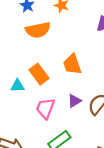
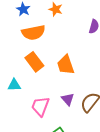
orange rectangle: (39, 74) -> (34, 62), moved
purple triangle: (74, 101) -> (68, 99), turned -40

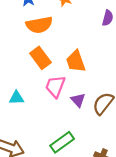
cyan triangle: (14, 85) -> (16, 98), moved
pink trapezoid: (40, 106) -> (55, 86), moved

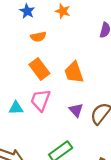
orange semicircle: (39, 25) -> (38, 37), size x0.6
pink trapezoid: (55, 86) -> (40, 100), moved

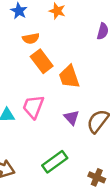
orange rectangle: (39, 69) -> (42, 61), moved

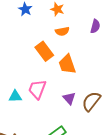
orange semicircle: (31, 38) -> (62, 31), moved

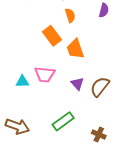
orange semicircle: (62, 31) -> (70, 15), turned -96
pink trapezoid: (37, 89) -> (45, 74), turned -105

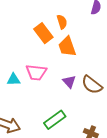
orange semicircle: (70, 15) -> (62, 22), moved
brown semicircle: (100, 87) -> (92, 85), turned -90

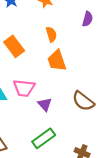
orange rectangle: (43, 33) -> (14, 46), moved
purple triangle: (69, 82) -> (45, 104), moved

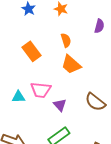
orange trapezoid: (57, 61) -> (71, 65), turned -30

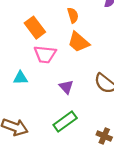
pink trapezoid: (41, 90) -> (45, 54), moved

